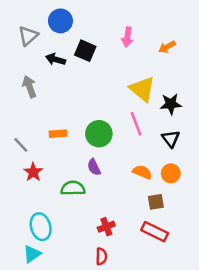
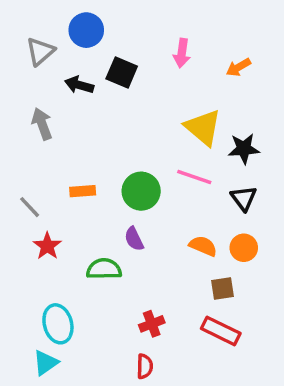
pink line: (136, 124) -> (194, 177), turned -50

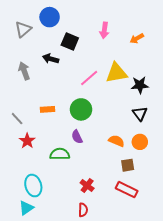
black arrow: (79, 85) -> (51, 59), moved
yellow triangle: (203, 127) -> (116, 73), turned -50
pink line: (194, 177) -> (89, 78), moved, turned -60
red cross: (152, 324) -> (87, 186), turned -32

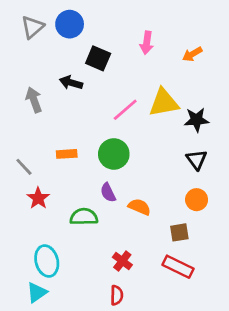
gray triangle: (23, 29) -> (32, 27), moved
orange semicircle: (116, 141) -> (139, 207), moved

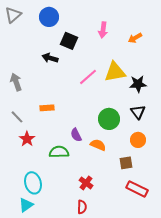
gray triangle: (32, 27) -> (13, 15), moved
gray arrow: (34, 100) -> (16, 82), moved
green circle: (114, 154) -> (109, 119), moved
red rectangle: (178, 267) -> (137, 189), moved

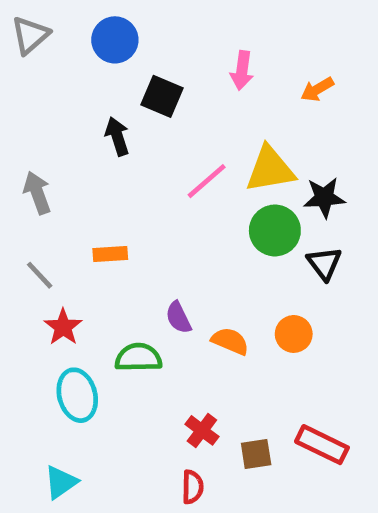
black arrow: (50, 58) -> (117, 136), turned 56
green circle: (109, 119) -> (275, 230), moved
orange circle: (138, 140) -> (294, 334), moved
brown square: (126, 163) -> (256, 454), moved
cyan ellipse: (33, 183) -> (77, 395), moved

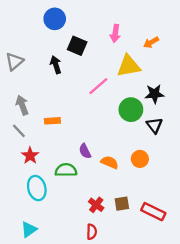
gray triangle: (30, 35) -> (14, 61), moved
yellow triangle: (270, 169) -> (129, 66), moved
gray arrow: (37, 193) -> (22, 105), moved
brown square: (256, 454) -> (122, 204), moved

